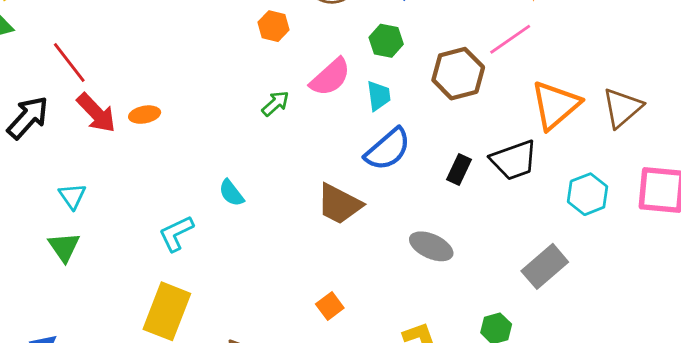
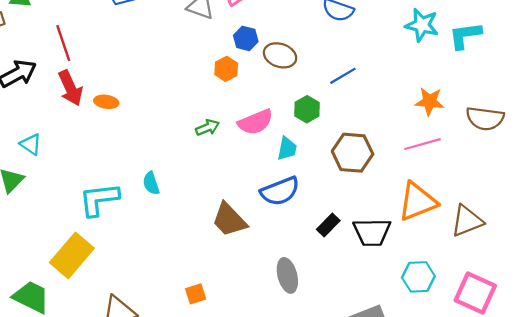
pink line: (510, 39) -> (422, 144), moved
cyan triangle: (72, 196) -> (31, 144), turned -40
cyan L-shape: (176, 233) -> (99, 199), size x1.4
gray ellipse: (431, 246) -> (287, 275), turned 32

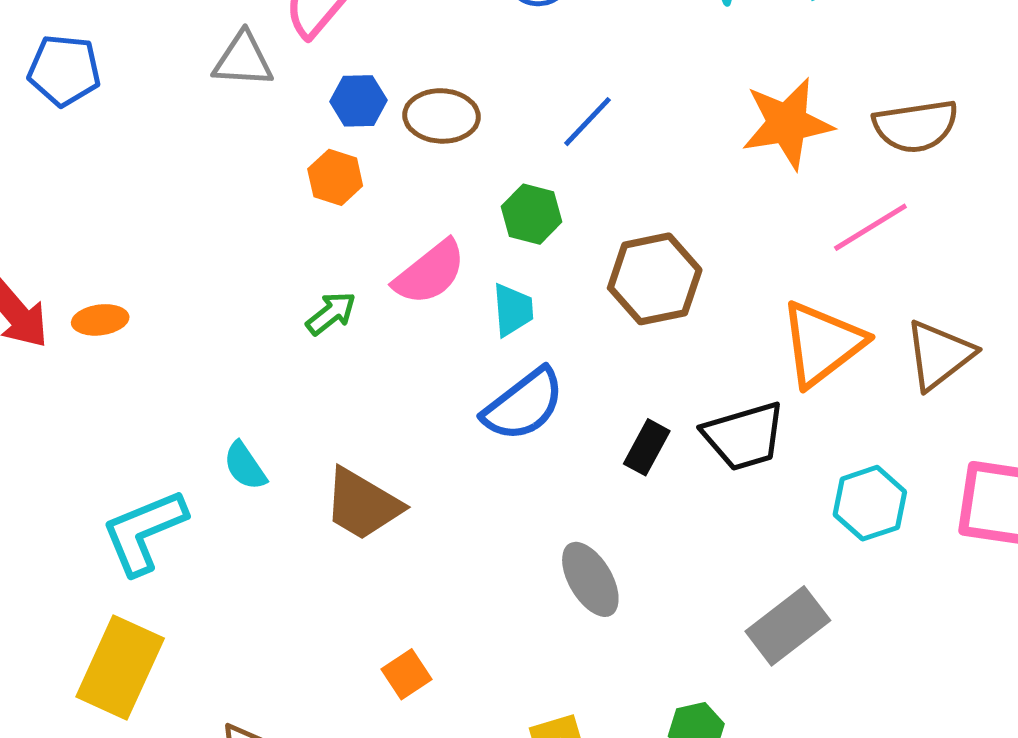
orange star: (429, 101) -> (787, 123), size x1.4
pink line: (422, 144) -> (870, 227), moved
brown trapezoid: (229, 220) -> (363, 504), moved

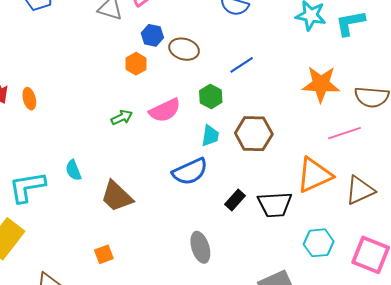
cyan trapezoid: (513, 310) -> (210, 136), moved
orange ellipse: (100, 320) -> (29, 99), turned 70
orange square: (407, 674) -> (104, 254), moved

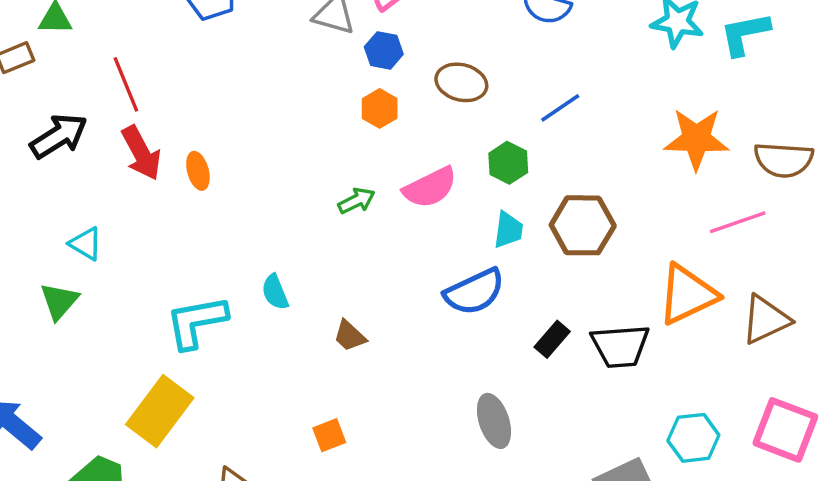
blue hexagon: (152, 35) -> (384, 50), moved
brown trapezoid: (117, 196) -> (350, 336), size x0.6
cyan hexagon: (319, 243) -> (693, 438), moved

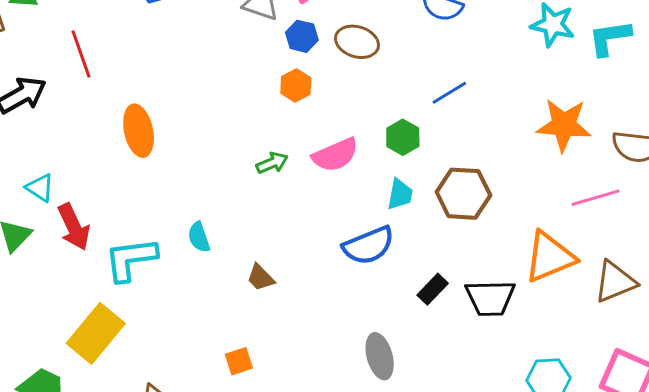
brown ellipse: (461, 82) -> (357, 42), moved
red arrow: (141, 153) -> (74, 227), moved
orange ellipse: (198, 171) -> (139, 131), size x1.6

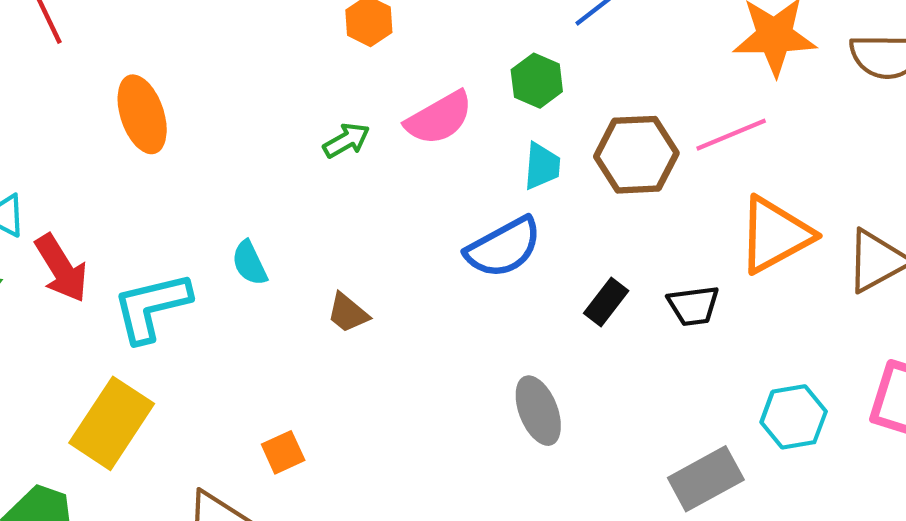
pink line: (595, 198) -> (731, 135), moved
black trapezoid: (490, 298) -> (693, 306), size x0.7
orange square: (239, 361) -> (283, 452), moved

